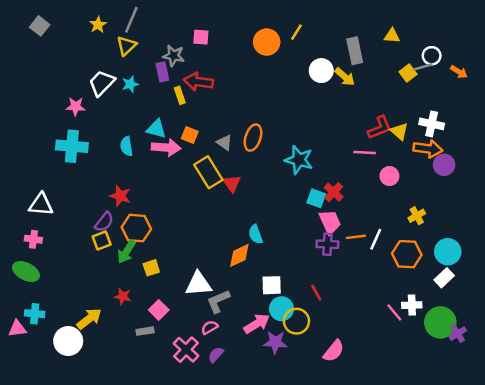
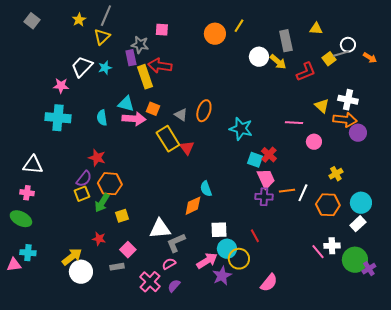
yellow rectangle: (180, 95) -> (145, 77), size x1.6
red L-shape: (380, 128) -> (306, 72), moved
white circle: (68, 341) -> (81, 272), moved
purple star: (275, 342) -> (222, 276), turned -30

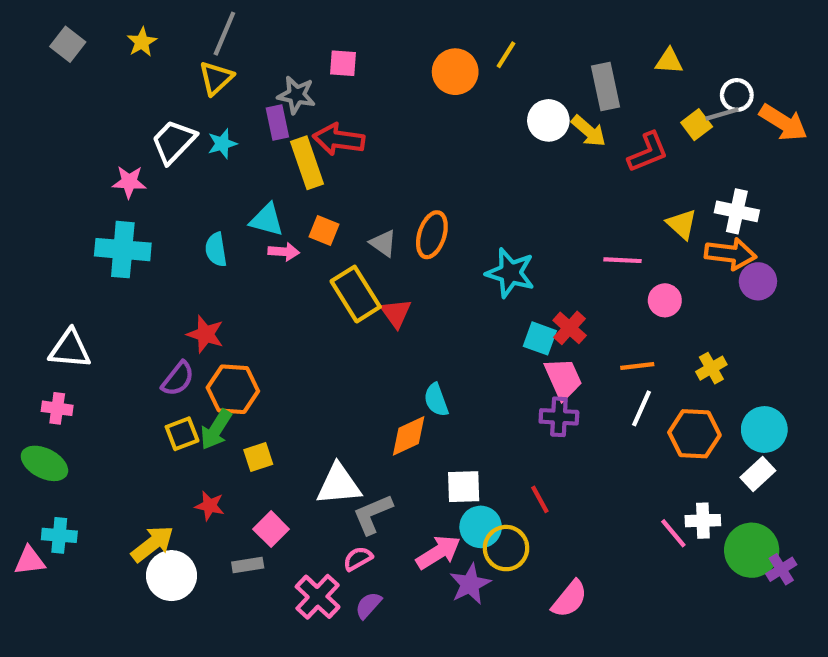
yellow star: (79, 20) -> (142, 42), moved
orange arrow: (370, 58) -> (783, 123), size x1.6
pink arrow: (134, 119) -> (284, 252), size x0.6
orange line: (287, 191) -> (637, 366), moved
yellow square: (82, 194) -> (182, 434), moved

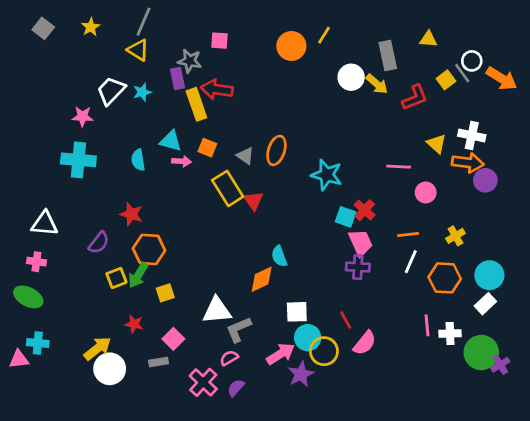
yellow triangle: (216, 78) -> (138, 50), turned -45
gray line: (722, 114) -> (462, 73), turned 70
purple semicircle: (178, 379) -> (99, 243), moved
pink line: (673, 533) -> (427, 325), moved, turned 35
pink semicircle: (570, 599) -> (365, 343), moved

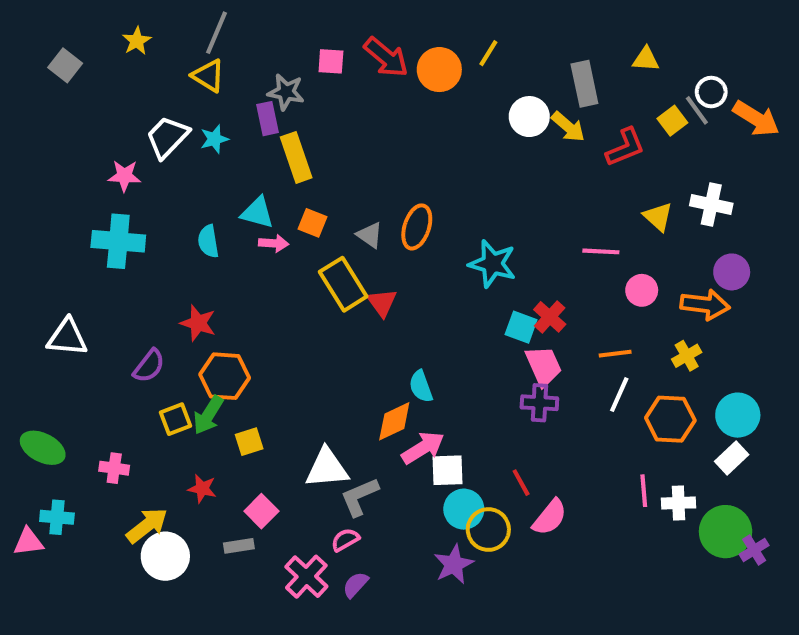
gray square: (43, 28) -> (65, 65), moved
red arrow: (217, 89) -> (386, 57), moved, turned -148
orange arrow: (468, 163) -> (705, 305), moved
pink cross: (36, 262) -> (114, 468), moved
pink arrow: (281, 354) -> (423, 448), moved

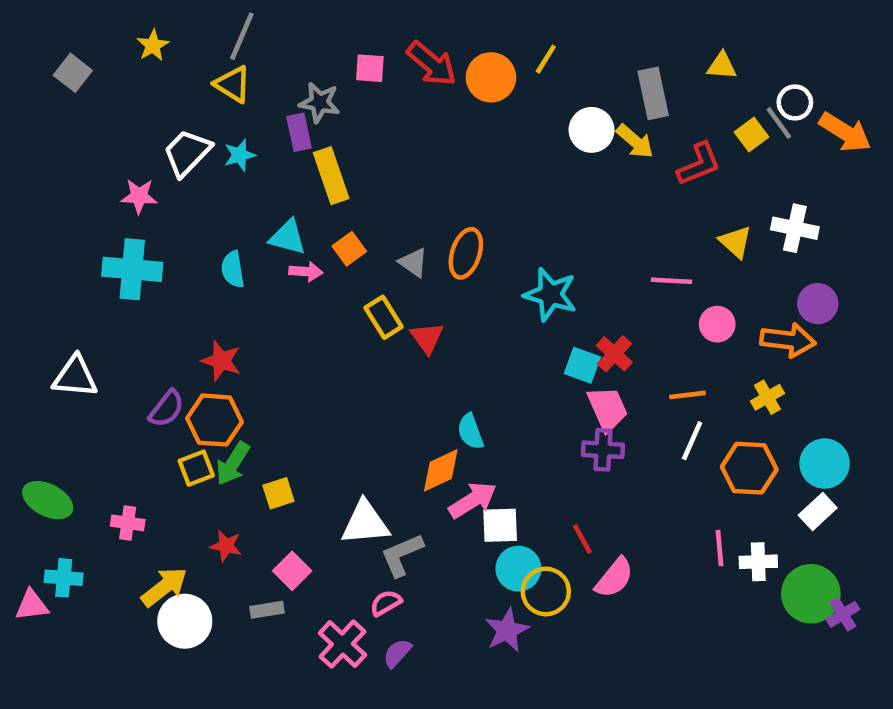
orange square: (313, 223) -> (349, 249), turned 32
yellow rectangle: (343, 284) -> (384, 317), size x0.7
orange hexagon: (225, 376) -> (214, 420), moved

